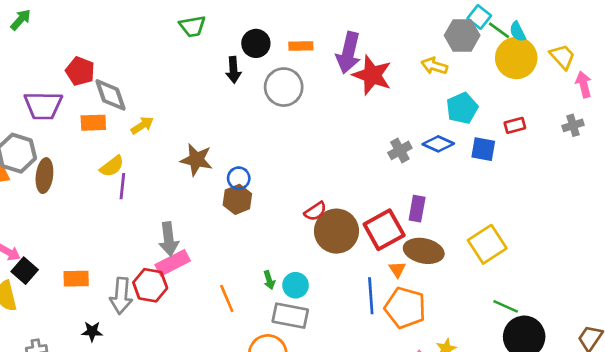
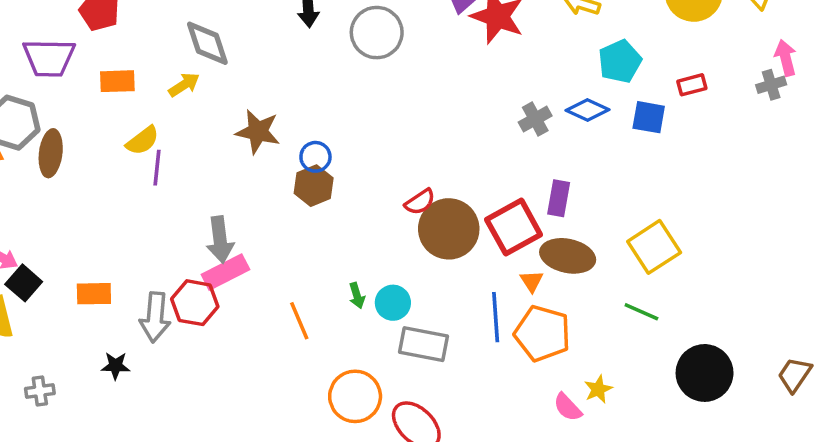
pink arrow: (584, 84) -> (786, 58), moved
gray diamond: (111, 95) -> (207, 43), moved
green line: (506, 306) -> (641, 312), moved
gray rectangle: (290, 316) -> (424, 344), moved

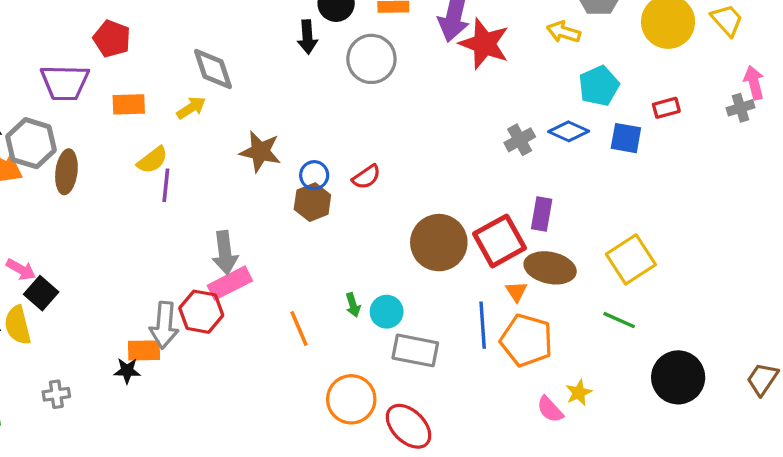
red semicircle: (420, 202) -> (366, 177), moved
orange rectangle: (94, 294) -> (144, 350), moved

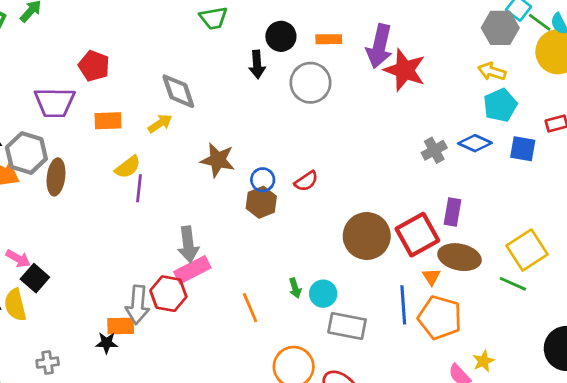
yellow arrow: (564, 32) -> (492, 71), moved
green line: (619, 320) -> (513, 284), moved

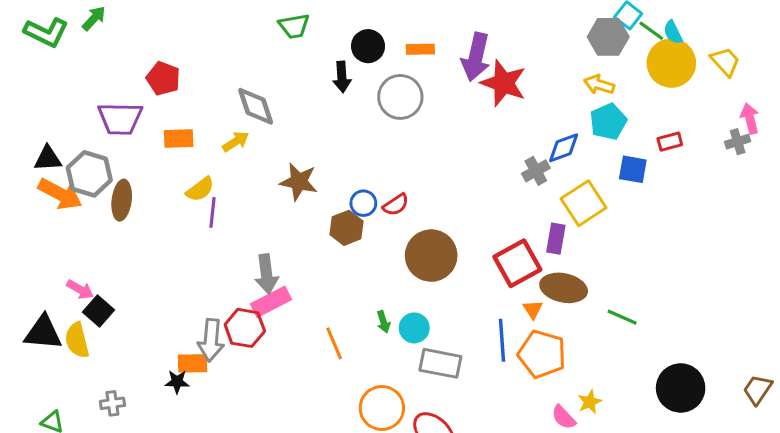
blue diamond: (475, 143) -> (564, 148), moved, turned -44
blue circle: (263, 180) -> (363, 203), moved
brown circle: (367, 236) -> (431, 256), moved
yellow square: (527, 250) -> (584, 203), moved

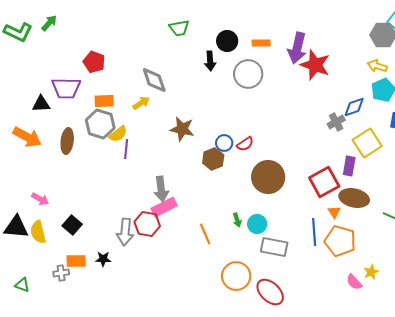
black triangle: (48, 159) -> (41, 104), moved
gray hexagon: (89, 174) -> (100, 124), moved
black square: (99, 311) -> (72, 225), moved
orange rectangle: (192, 363) -> (76, 261), moved

